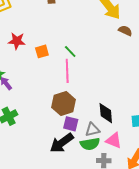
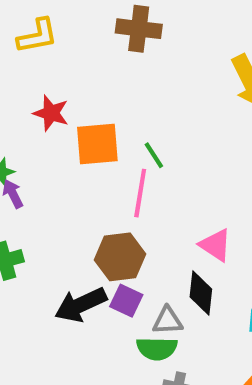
orange square: (42, 51) -> (97, 144), size x1.6
pink triangle: (114, 140) -> (215, 245), moved
black arrow: (62, 143) -> (81, 305), moved

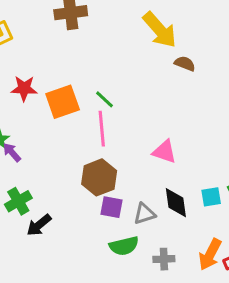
black diamond: (201, 293) -> (176, 203), moved
black arrow: (81, 305) -> (39, 225), moved, size x0.7
green semicircle: (157, 349) -> (124, 246), moved

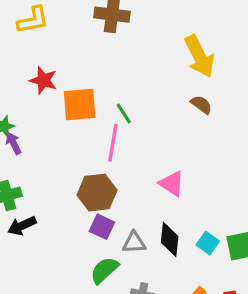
brown semicircle: (185, 64) -> (201, 105), moved
cyan square: (211, 197) -> (208, 243), turned 30
green semicircle: (124, 246) -> (104, 270), turned 136

